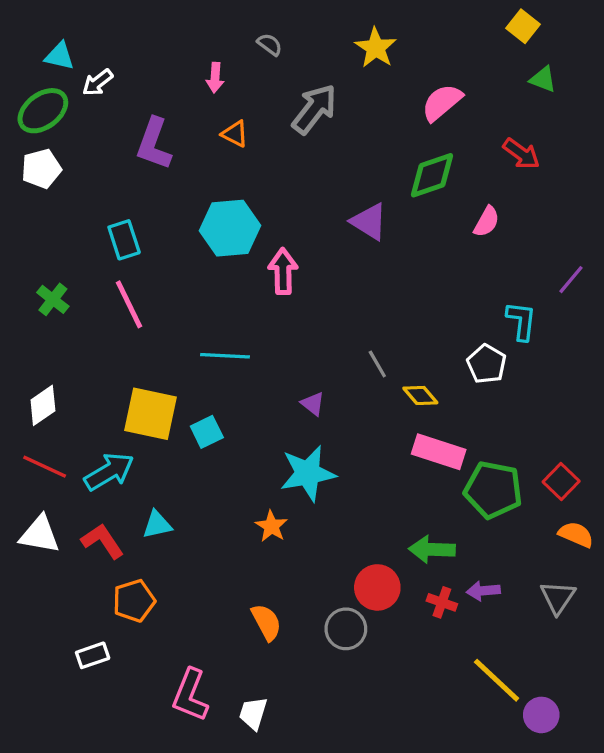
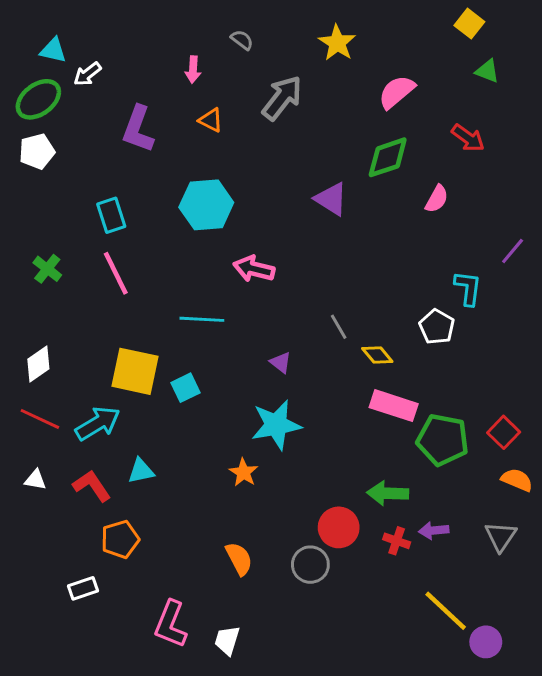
pink arrow: (283, 271) -> (254, 269), moved, turned -75
white triangle: (40, 535) -> (35, 480), size x0.6

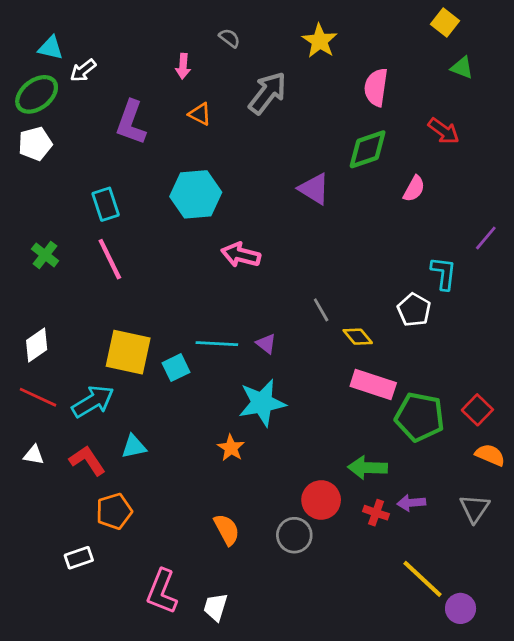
pink semicircle: (397, 92) -> (376, 87), turned -42
cyan line: (202, 319) -> (217, 344), moved

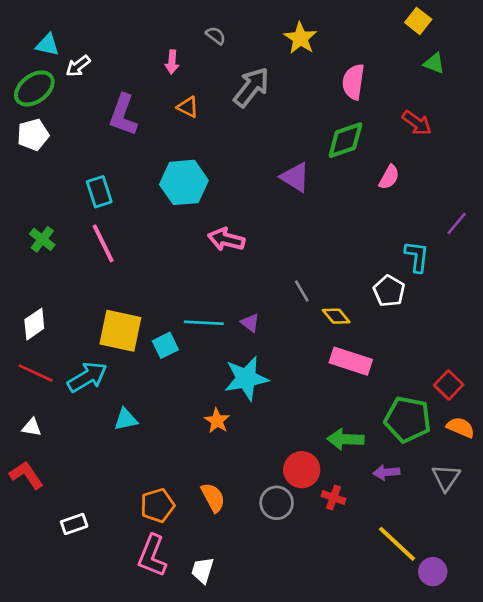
green pentagon: (420, 417) -> (408, 419), moved
red L-shape: (87, 461) -> (26, 475), moved
orange pentagon: (114, 511) -> (157, 505), moved
red cross: (376, 513) -> (333, 497), moved

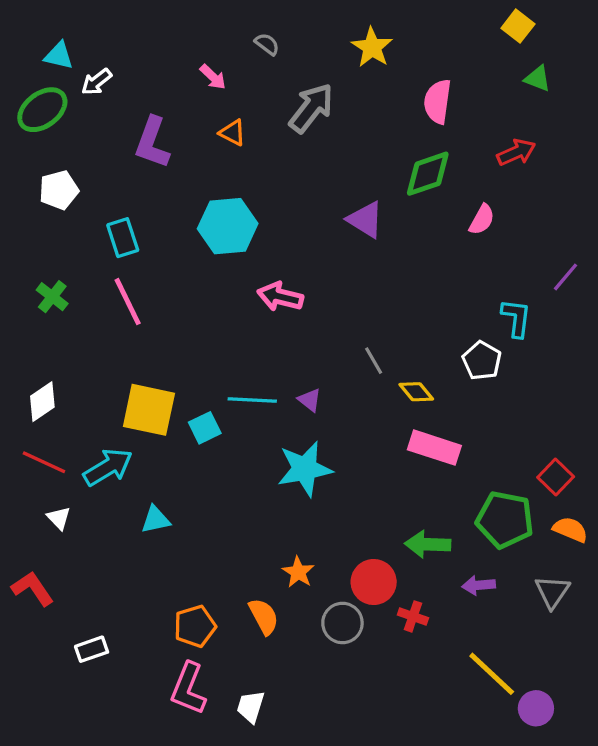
pink arrow: (172, 62) -> (213, 77), turned -50
red arrow: (417, 123) -> (516, 152), turned -60
white pentagon: (33, 135) -> (59, 190), moved
orange star: (217, 421) -> (298, 572), moved
white triangle: (32, 427) -> (59, 518), moved, turned 36

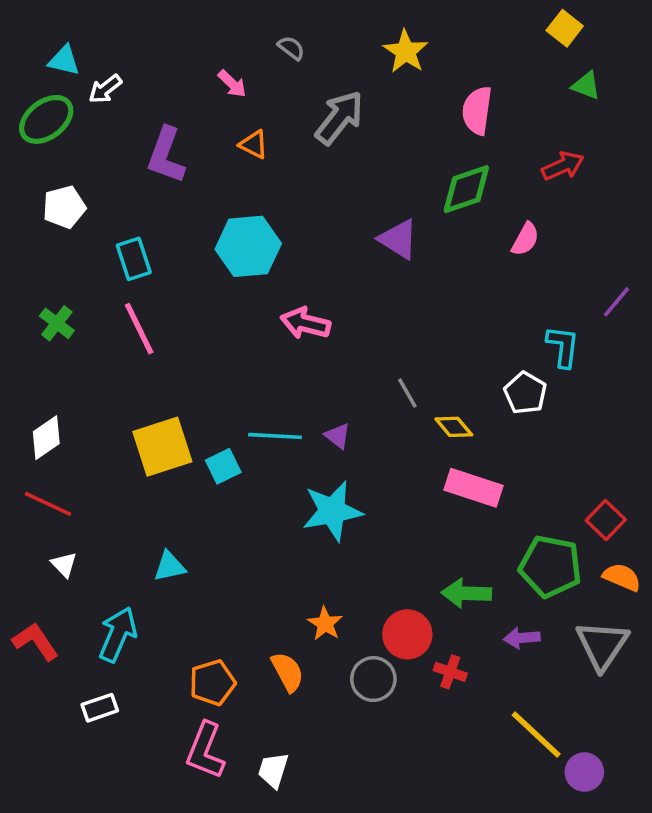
yellow square: (149, 410) -> (162, 447), turned -30
cyan arrow: (108, 467) -> (118, 634), moved, turned -36
gray triangle: (552, 592) -> (602, 645), size x1.4

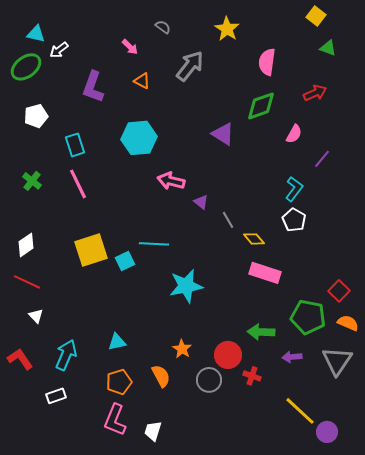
purple line: (617, 302) -> (322, 159), moved
cyan L-shape: (563, 346) -> (294, 189), moved, turned 30
purple triangle: (338, 436) -> (201, 202), moved
cyan triangle: (170, 566) -> (117, 342), moved

